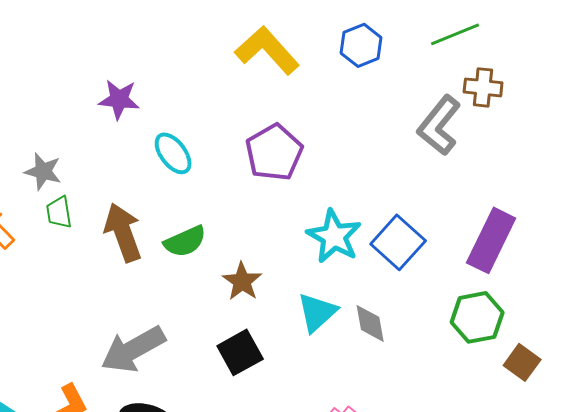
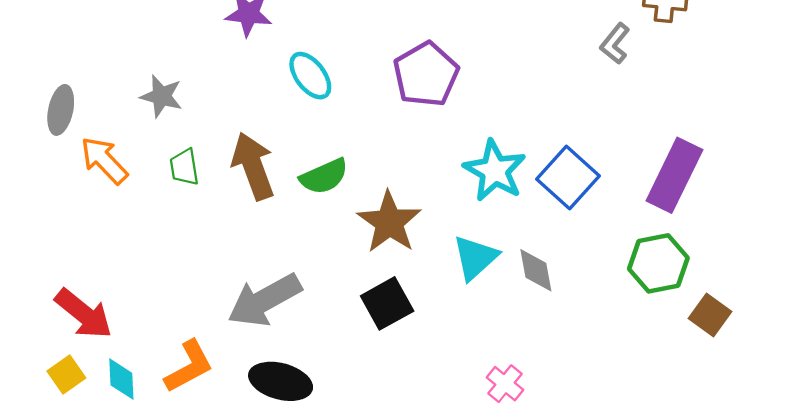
gray L-shape: (439, 125) -> (615, 44), size x0.6
green trapezoid: (59, 212) -> (184, 167), moved
brown star: (242, 281) -> (389, 222), size x1.4

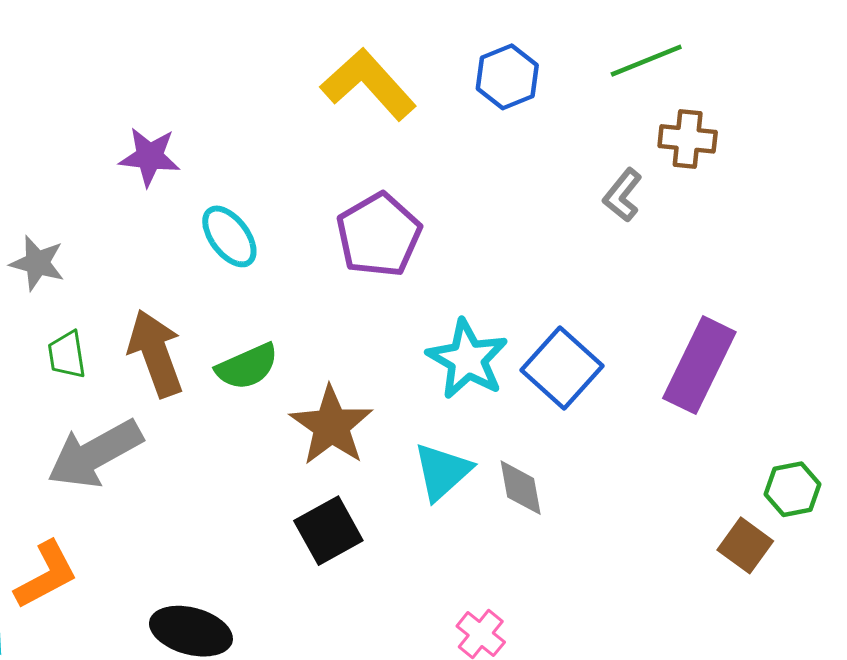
green hexagon: (658, 263) -> (793, 489), moved, size x0.7
gray arrow: (265, 300) -> (95, 454), moved
orange L-shape: (189, 366) -> (46, 575), moved

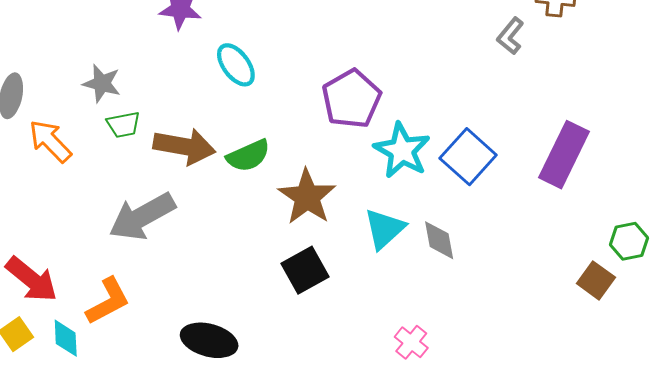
purple pentagon: (379, 235) -> (351, 99), moved
brown arrow: (156, 353) -> (184, 146), turned 120
green trapezoid: (67, 355) -> (123, 125), moved, turned -92

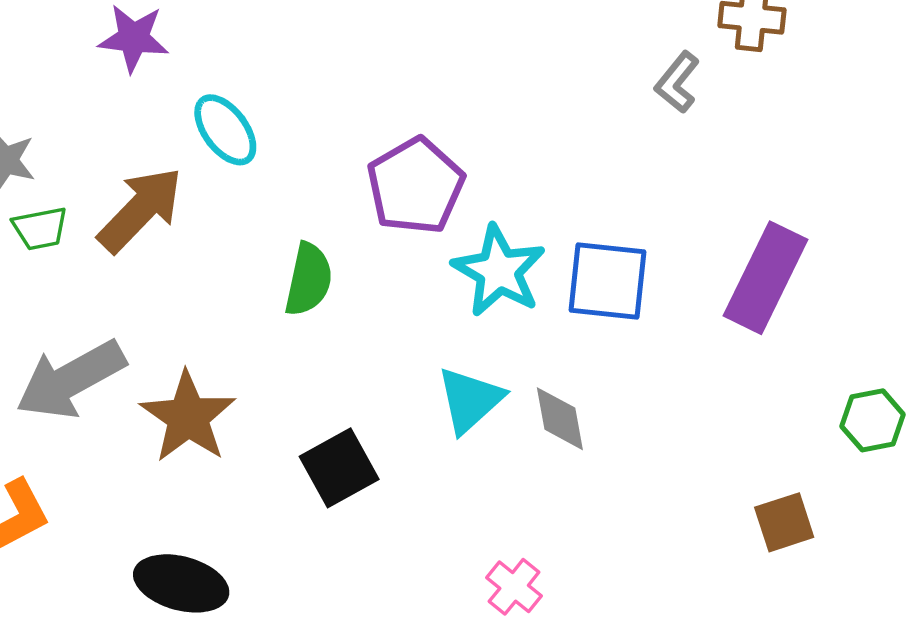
brown arrow: (184, 146) -> (140, 210), moved, turned -56
green semicircle: (248, 156) -> (309, 279), moved, turned -54
blue square: (468, 157) -> (608, 281), turned -36
brown star: (307, 197) -> (188, 417), moved
brown square: (596, 280) -> (784, 522), moved, turned 36

